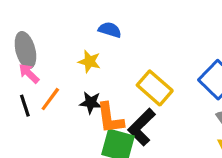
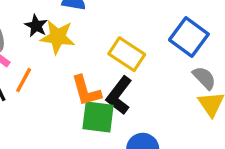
yellow star: (89, 62) -> (58, 37), size x1.5
black star: (91, 103) -> (36, 26), moved, turned 30

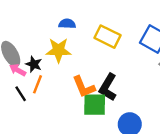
black star: (36, 26) -> (34, 64), moved
yellow rectangle: (127, 54) -> (107, 37), moved

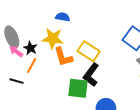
yellow rectangle: (107, 37) -> (89, 51), moved
orange L-shape: (84, 87) -> (63, 57), moved
black line: (21, 94) -> (17, 81), moved, turned -48

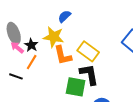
blue semicircle: (63, 17) -> (64, 16), turned -56
black L-shape: (91, 75) -> (89, 74), turned 130

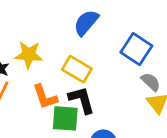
blue semicircle: (64, 16) -> (86, 23), moved, size x1.5
orange L-shape: (63, 55) -> (45, 97), moved

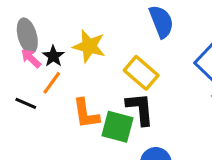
blue semicircle: (86, 23) -> (161, 22), turned 108
orange L-shape: (45, 97) -> (86, 114), moved

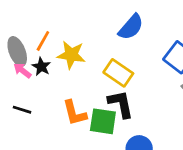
blue semicircle: (161, 22) -> (131, 27), turned 68
orange line: (52, 83) -> (43, 41), moved

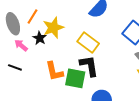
yellow star: (71, 55) -> (53, 28), turned -30
black star: (41, 67) -> (40, 38), moved
pink arrow: (22, 70) -> (21, 45), moved

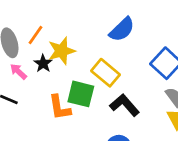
black L-shape: (89, 66) -> (125, 105), moved, turned -35
green square: (75, 78) -> (81, 94), moved

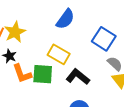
yellow star: (62, 51) -> (15, 32), moved
orange L-shape: (60, 108) -> (22, 74), moved

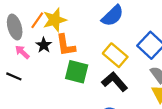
yellow rectangle: (59, 54) -> (115, 55), moved
orange L-shape: (22, 74) -> (66, 45), moved

